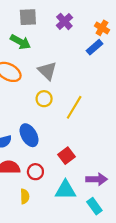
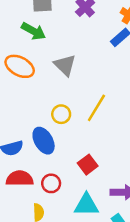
yellow circle: (44, 99) -> (61, 114), moved

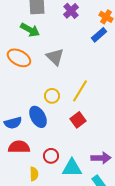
red square: (88, 165) -> (78, 120), moved
red circle: (51, 183) -> (51, 156), moved

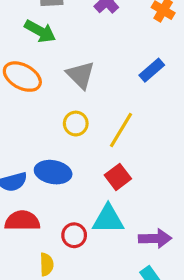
blue rectangle: (99, 35) -> (152, 70), moved
yellow circle: (52, 96) -> (76, 124), moved
blue ellipse: (38, 117) -> (53, 172), turned -50
cyan triangle: (72, 168) -> (108, 219), moved

